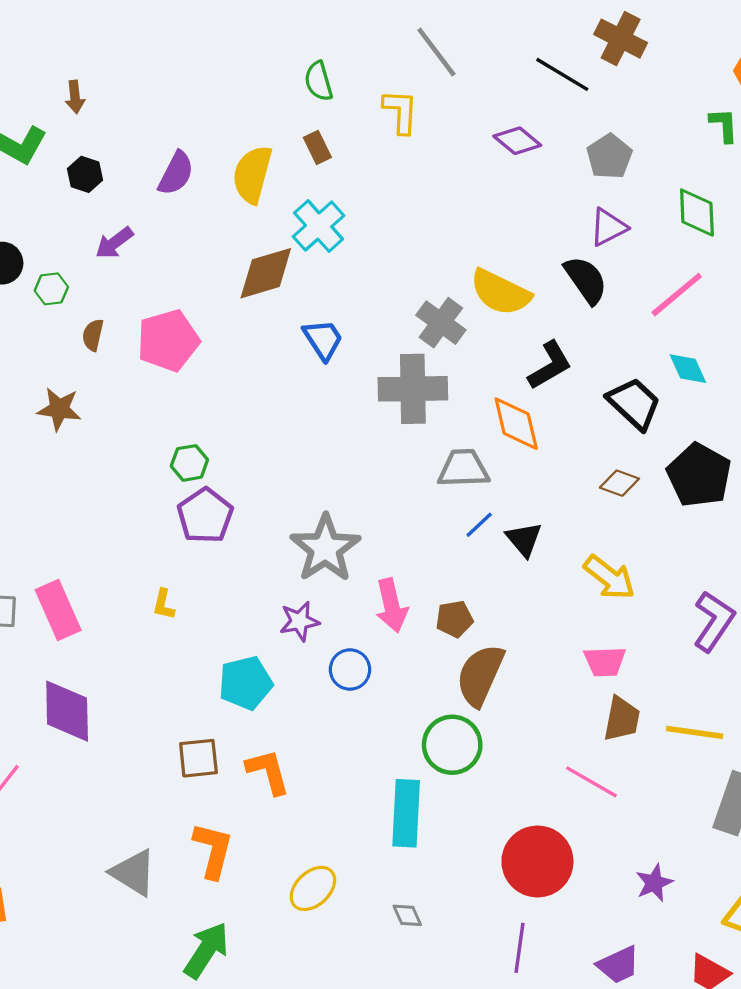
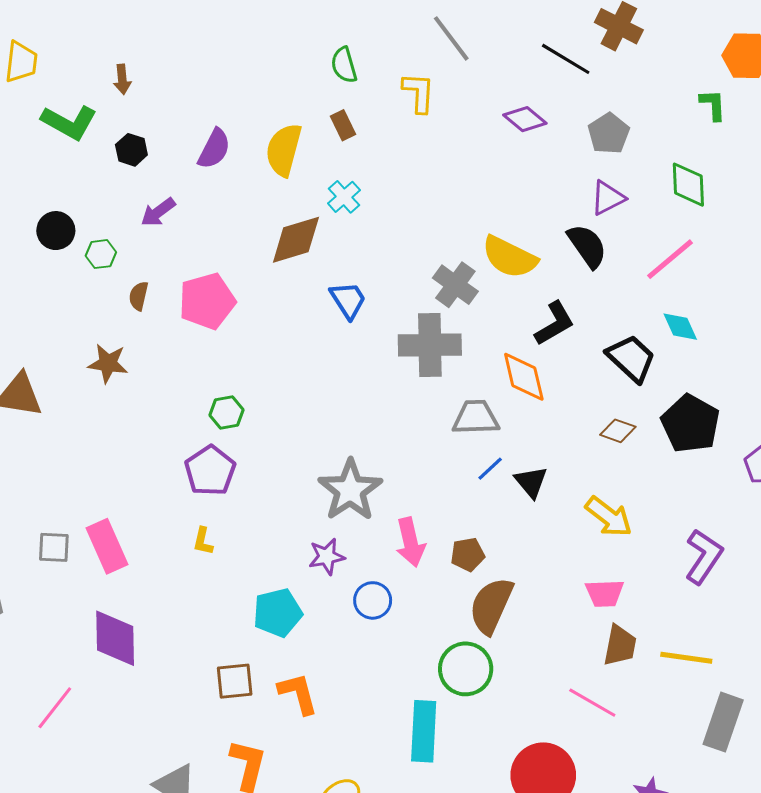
cyan cross: (319, 226) -> (344, 197), size x0.7
purple pentagon: (205, 516) -> (210, 471), moved

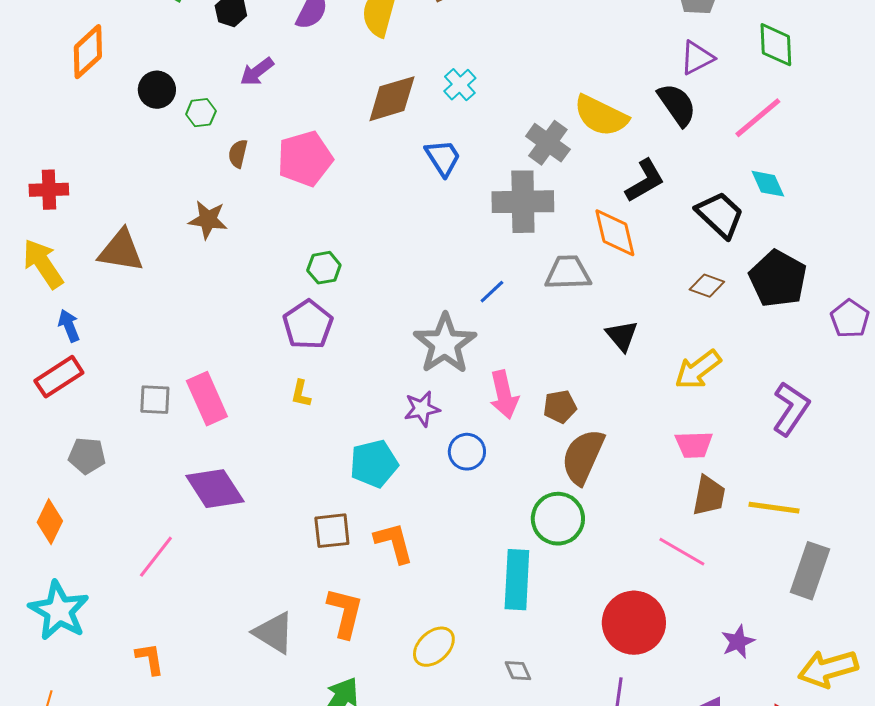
cyan cross: (344, 197) -> (460, 85), moved
blue line: (490, 469) -> (492, 292), moved
yellow arrow: (609, 517) -> (698, 370), turned 105
purple diamond: (115, 638) -> (215, 489), turned -32

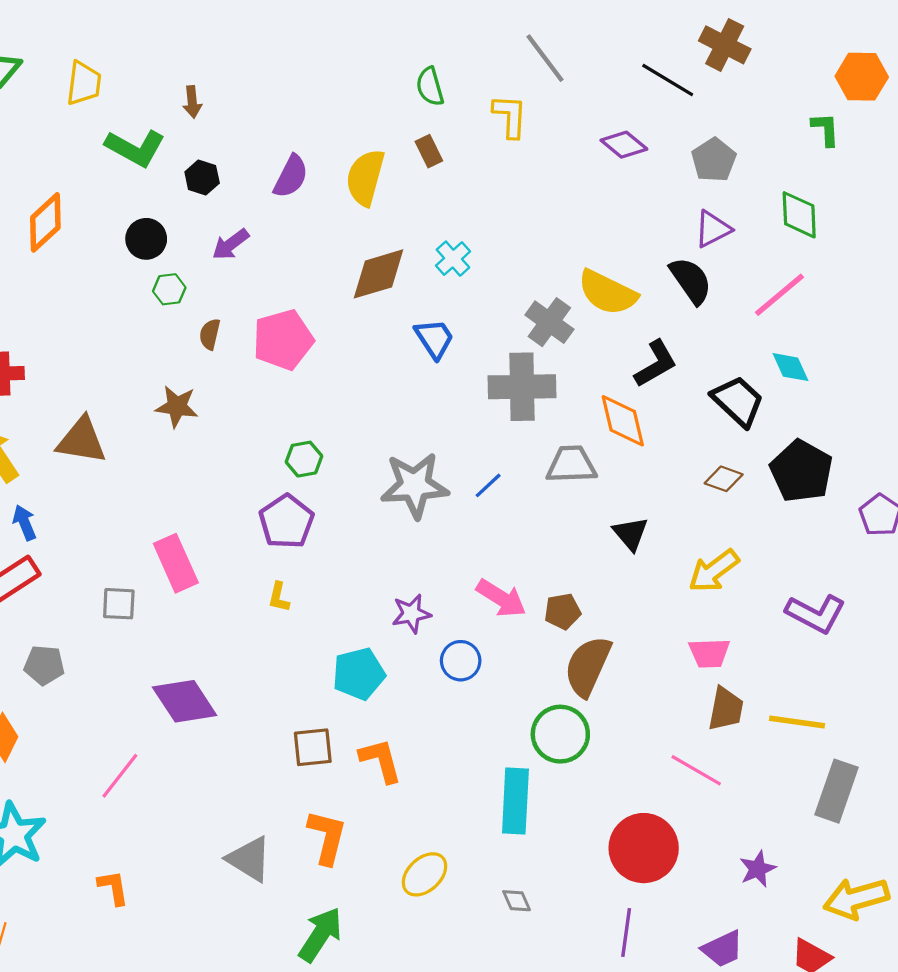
black circle: (157, 90) -> (146, 239), moved
gray star: (445, 344) -> (415, 485), moved, turned 30
pink arrow: (504, 395) -> (501, 598), turned -45
pink rectangle: (207, 399) -> (176, 563), moved
purple L-shape: (791, 409) -> (816, 614), turned 84

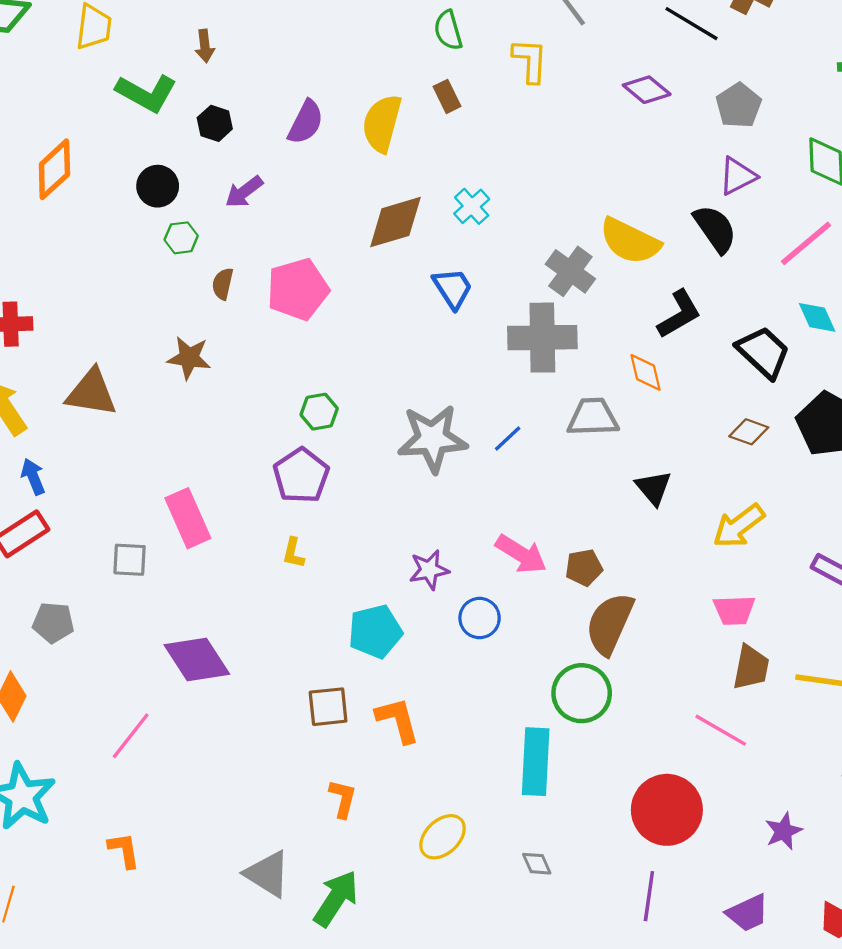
orange diamond: (623, 421) -> (646, 372), size x0.7
orange L-shape: (327, 837) -> (343, 799), size x0.7
gray triangle: (249, 859) -> (268, 874), moved

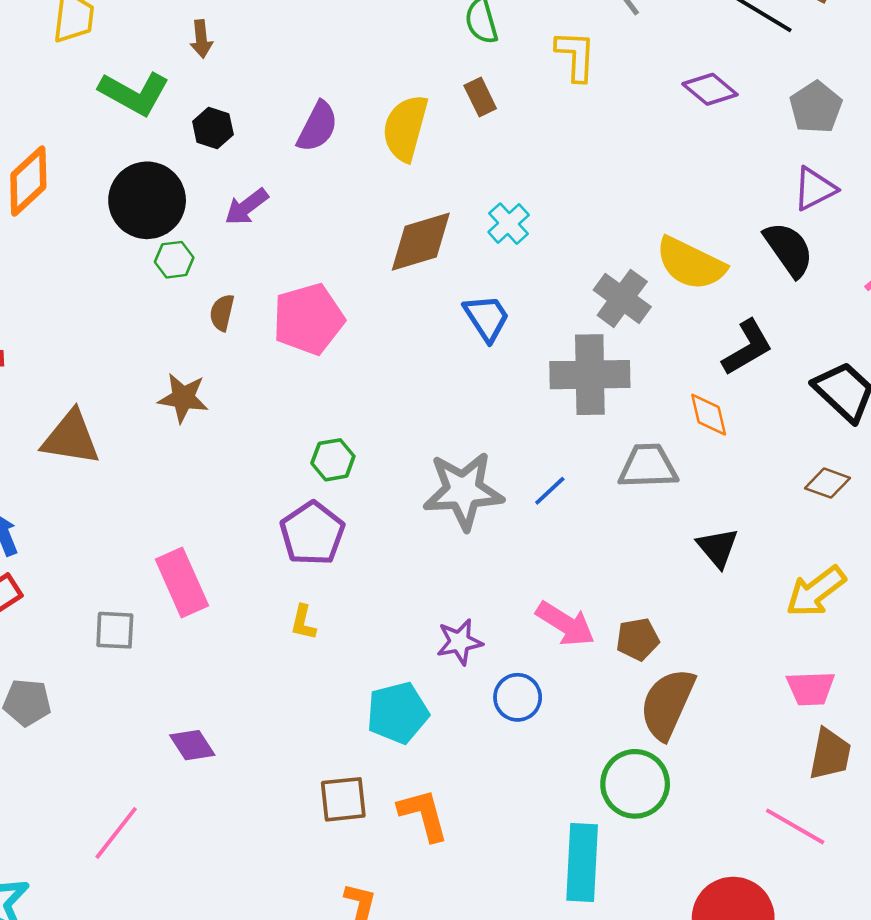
black circle: (158, 186) -> (147, 200), size x1.6
purple diamond: (197, 660) -> (192, 745), size x0.6

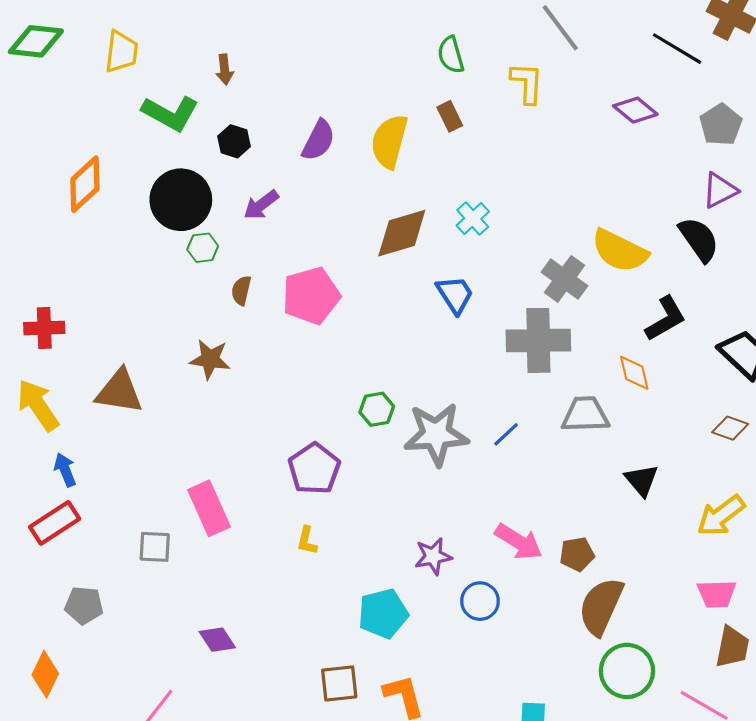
green hexagon: (333, 460) -> (377, 409), moved
green circle: (635, 784) -> (627, 671), moved

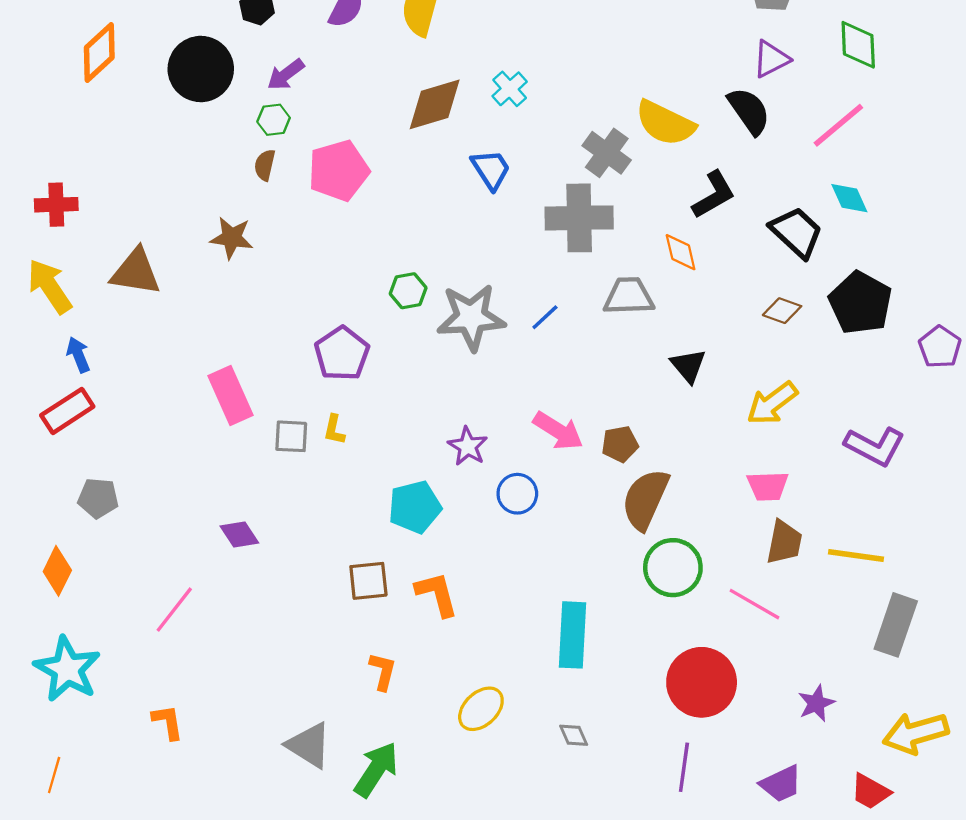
green hexagon: (203, 248) -> (274, 120), moved
gray square: (155, 547) -> (291, 436), moved
purple star: (433, 556) -> (468, 446), turned -30

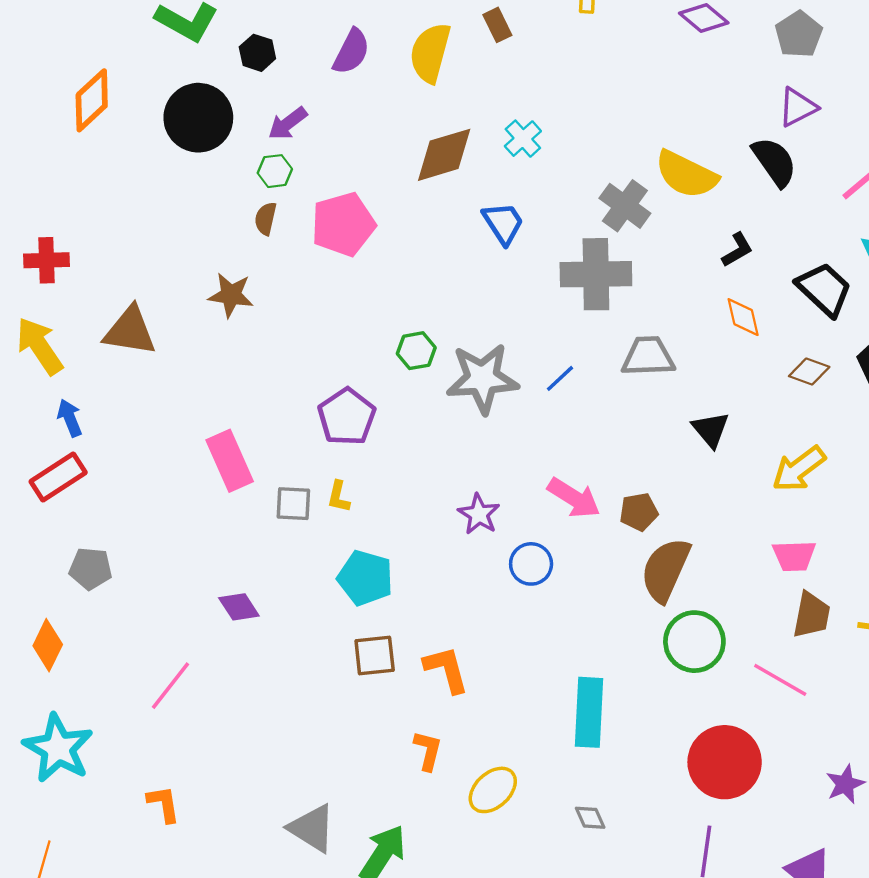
black L-shape: (714, 195) -> (737, 250), size x0.7
orange diamond: (681, 252) -> (743, 317), moved
cyan pentagon: (415, 507) -> (365, 578), moved, turned 30
orange L-shape: (383, 671) -> (428, 751), moved

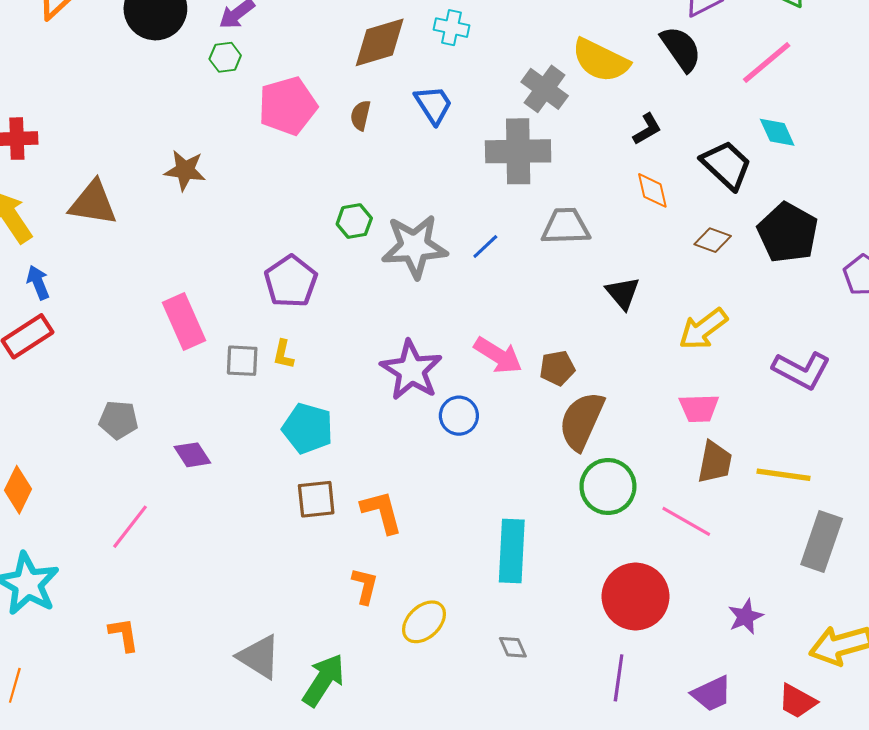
cyan cross: (523, 139) -> (451, 28), turned -36
brown semicircle: (266, 219) -> (361, 115), moved
purple star: (479, 514) -> (411, 370), size x1.6
gray pentagon: (91, 569) -> (118, 420), moved

